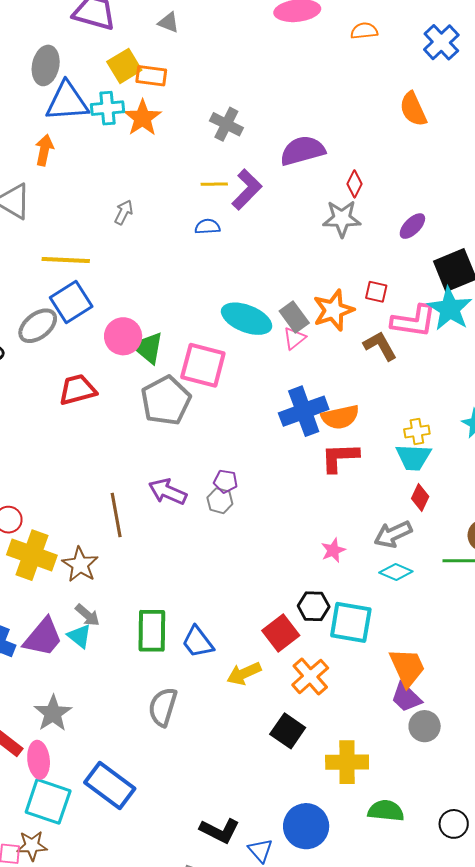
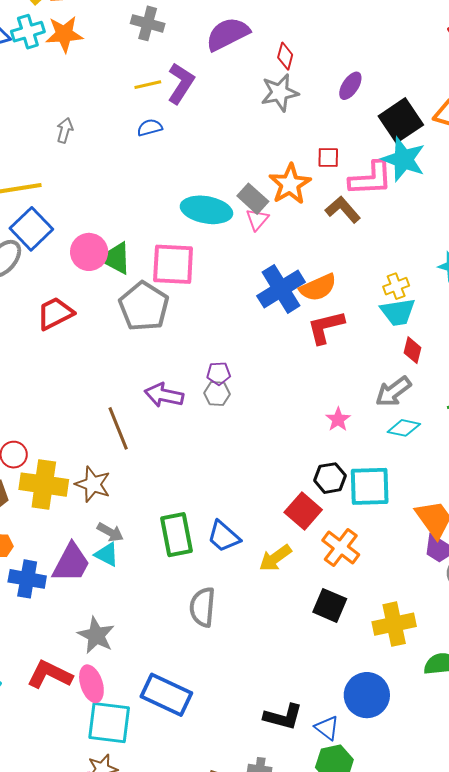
orange star: (142, 118) -> (64, 34), turned -30

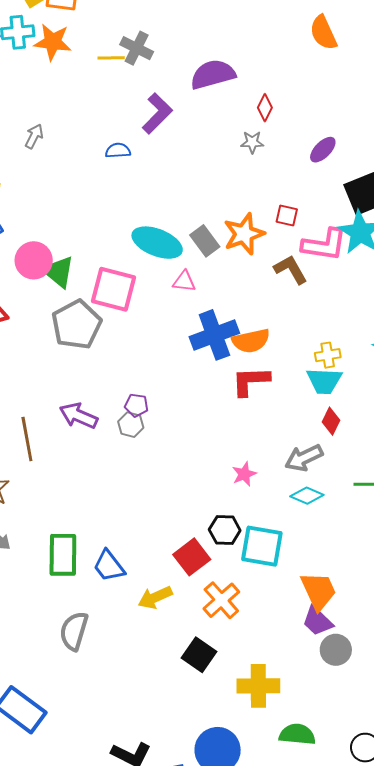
yellow line: (148, 85) -> (111, 58), moved
gray star: (280, 93) -> (252, 142), size x0.6
pink triangle: (257, 219) -> (184, 281), moved, turned 45

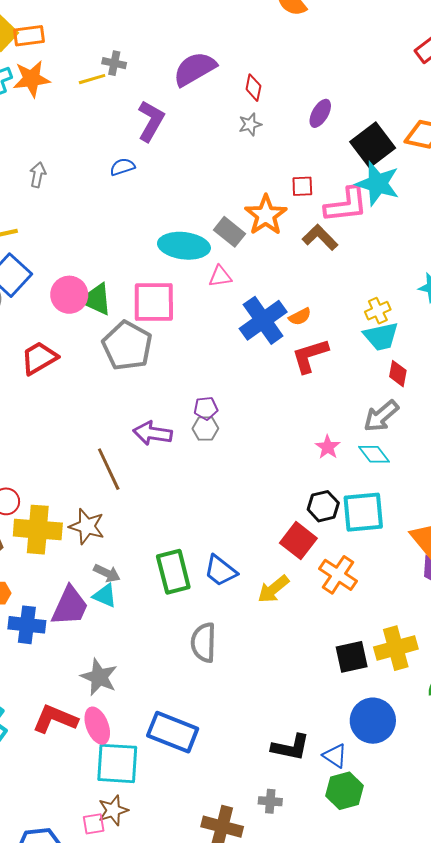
gray cross: (137, 48) -> (114, 63), size x0.7
orange semicircle: (251, 341) -> (300, 317), size x0.6
cyan diamond: (307, 496) -> (374, 454), moved, turned 44
black square: (199, 655) -> (352, 657), moved, turned -32

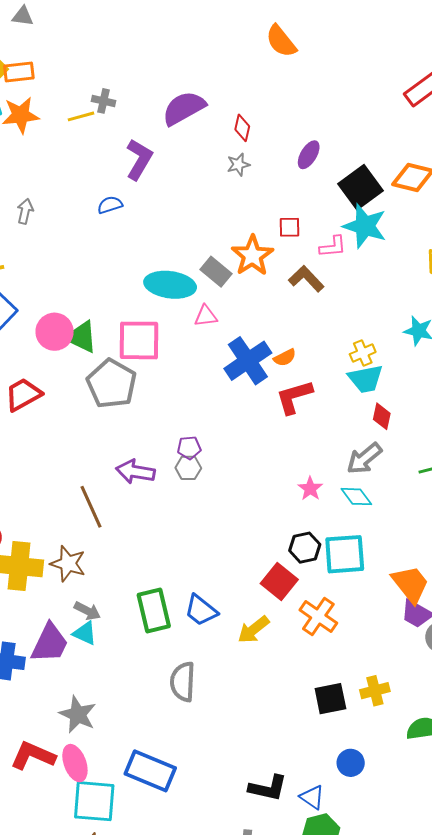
pink L-shape: (346, 205) -> (333, 247), size x0.6
yellow cross: (396, 648) -> (375, 691), size x0.7
blue circle: (373, 721) -> (351, 763), size x0.6

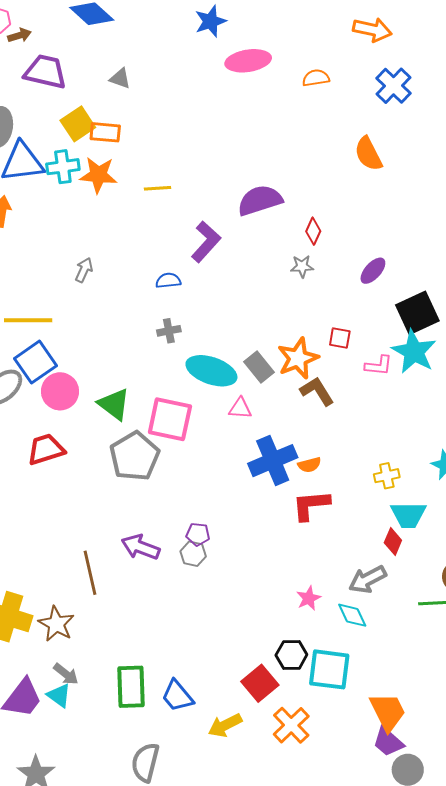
gray cross: (103, 101) -> (169, 331), moved, turned -35
brown L-shape: (306, 279) -> (317, 391), moved
pink circle: (55, 332) -> (60, 391), moved
cyan trapezoid: (366, 379) -> (408, 515), moved

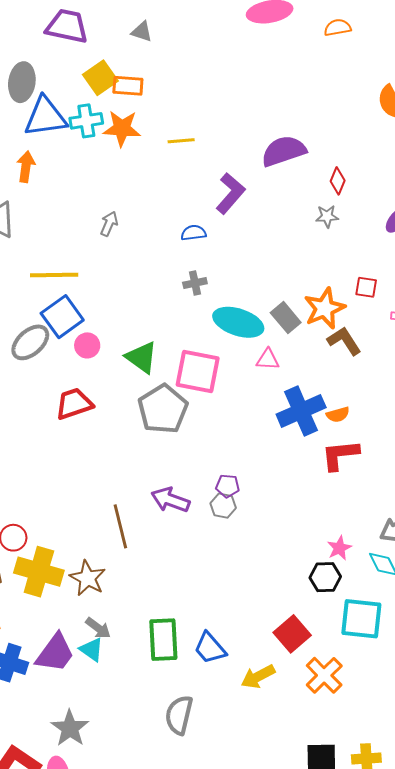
pink circle: (60, 391) -> (87, 345), size x0.7
black hexagon: (291, 655) -> (325, 577), moved

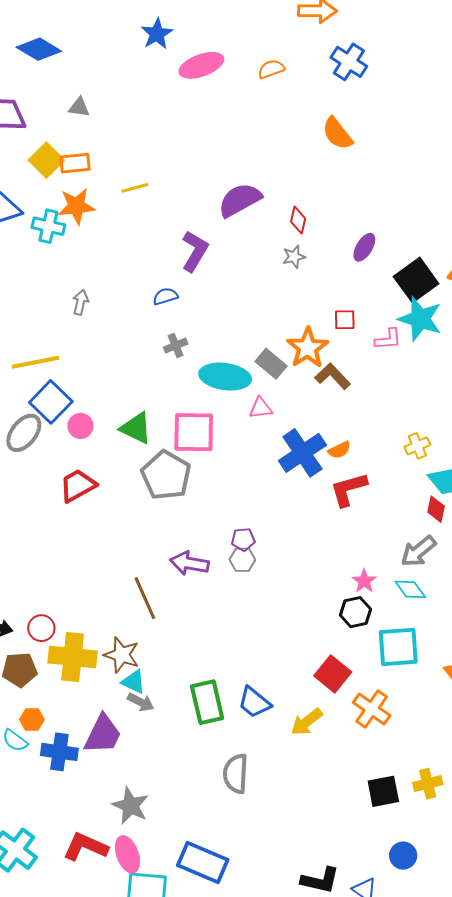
cyan cross: (86, 121) -> (48, 226), moved, turned 32
yellow line: (181, 141) -> (135, 188), moved
cyan triangle: (91, 650) -> (133, 682), moved

